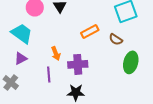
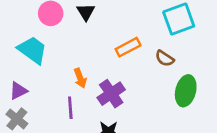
purple triangle: (21, 58) -> (18, 91), moved
purple cross: (78, 64) -> (111, 94), turned -30

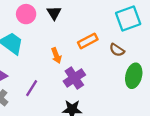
orange arrow: (80, 78) -> (56, 56), moved
purple line: (70, 108) -> (32, 88), moved, turned 36

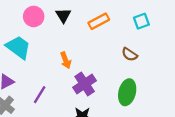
cyan square: (128, 19) -> (141, 21), size x0.6
orange rectangle: (88, 41) -> (99, 21), moved
green ellipse: (134, 76) -> (127, 92), moved

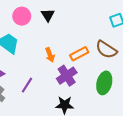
orange rectangle: (99, 21) -> (79, 54), moved
brown semicircle: (130, 54) -> (106, 50), size x1.5

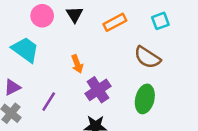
orange rectangle: (79, 54) -> (115, 22), moved

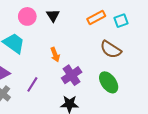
orange rectangle: (115, 22) -> (96, 18), moved
green ellipse: (145, 99) -> (109, 82), turned -50

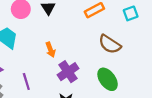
cyan square: (121, 21) -> (131, 13), moved
purple line: (32, 84) -> (26, 82), turned -49

